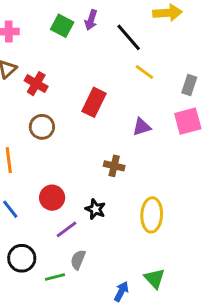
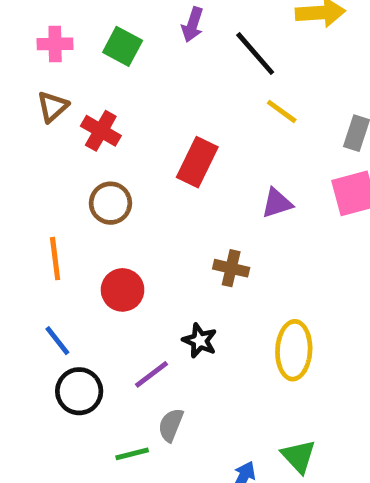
green square: (62, 26) -> (123, 46), moved
red circle: (52, 198) -> (123, 290), moved
black circle: (22, 258) -> (79, 391), moved

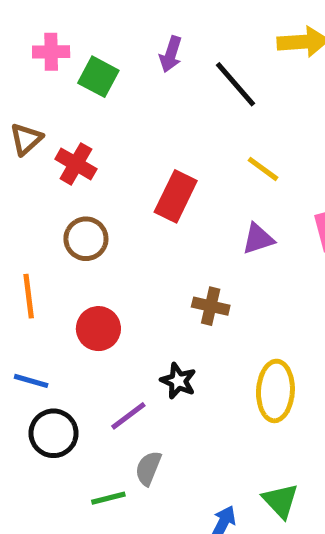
pink cross: (55, 44) -> (51, 52), moved
yellow line: (282, 111) -> (263, 169), moved
blue line: (57, 341) -> (31, 381), turned -36

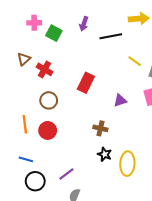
black line: (236, 84) -> (111, 36), turned -60
yellow line: (263, 169) -> (135, 61), moved
red circle: (98, 329) -> (48, 130), moved
black star: (178, 381) -> (105, 154), moved

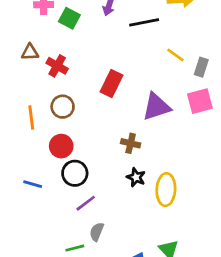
brown triangle: (24, 59) -> (30, 52), turned 40
purple triangle: (120, 100) -> (156, 107), size x1.6
orange line: (25, 124) -> (31, 118), moved
black circle: (35, 181) -> (75, 173), moved

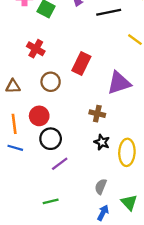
brown triangle: (30, 52) -> (13, 86), moved
brown circle: (63, 107) -> (51, 82), moved
orange line: (31, 118) -> (14, 124), moved
gray semicircle: (97, 232) -> (101, 187), moved

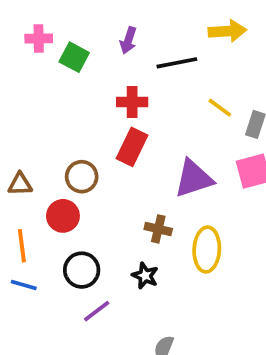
red cross: (36, 49) -> (132, 102), moved, turned -30
red circle: (39, 116) -> (63, 216), moved
black star: (102, 142) -> (145, 276), moved
yellow ellipse: (127, 152) -> (207, 249), moved

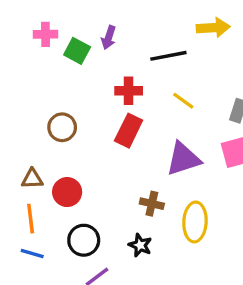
purple arrow: (128, 40) -> (109, 38), moved
yellow line: (220, 108) -> (183, 101), moved
brown circle: (82, 177) -> (62, 127), moved
brown triangle: (20, 184) -> (32, 179), moved

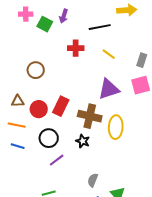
red rectangle: (129, 131) -> (61, 106), moved
brown cross: (152, 204) -> (90, 116), size x1.6
orange line: (31, 219) -> (17, 125), turned -72

